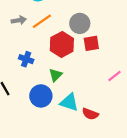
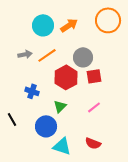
pink line: (114, 76) -> (94, 107), moved
cyan triangle: (69, 102) -> (62, 146), moved

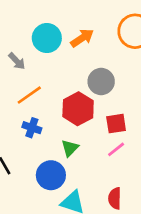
gray arrow: (25, 54) -> (17, 61), moved, turned 56
orange line: (47, 55) -> (29, 95), moved
red square: (94, 76) -> (116, 124), moved
red semicircle: (93, 143) -> (115, 198), turned 70

